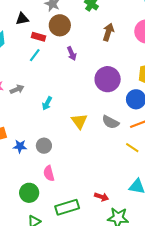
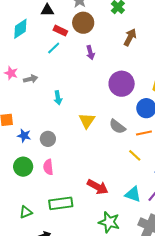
cyan arrow: (47, 103) -> (58, 98), turned -48
green circle: (29, 193) -> (23, 167), moved
red arrow: (102, 197) -> (98, 187), moved, size x1.5

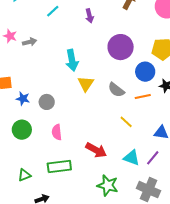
cyan arrow: (58, 98) -> (72, 60), moved, size x1.5
yellow line: (135, 155) -> (126, 122), moved
pink semicircle: (48, 167) -> (57, 132), moved

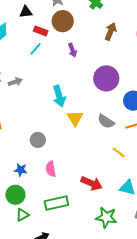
blue star: (23, 99) -> (21, 170), moved
green circle: (22, 130) -> (15, 195), moved

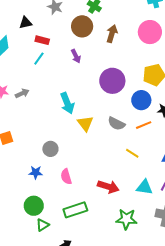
brown circle: (63, 21) -> (82, 26), moved
blue star: (21, 170) -> (36, 172), moved

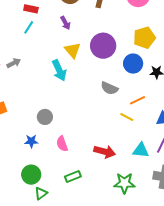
yellow triangle: (85, 124) -> (72, 50), moved
orange line: (144, 125) -> (137, 100), moved
green rectangle: (75, 210) -> (73, 177), size x0.7

